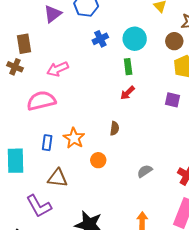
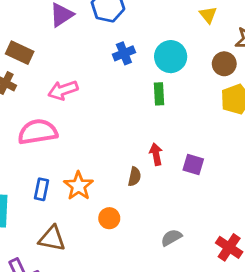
brown rectangle: (24, 44) -> (20, 53), turned -60
red arrow: (127, 93) -> (156, 154), moved, turned 119
purple square: (173, 100) -> (193, 164), moved

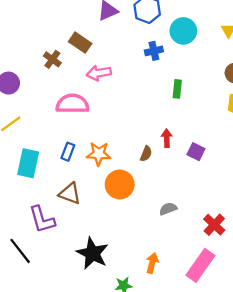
brown rectangle: (20, 53) -> (80, 43), moved
cyan circle: (171, 57) -> (183, 31), moved
orange star: (78, 186) -> (99, 154), turned 30
orange circle: (109, 218) -> (120, 184), size x1.6

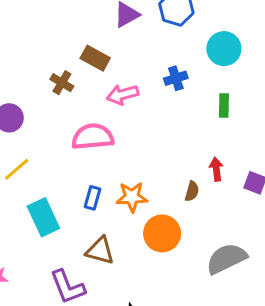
cyan circle: (183, 31) -> (224, 49), moved
blue cross: (154, 51) -> (176, 78), moved
cyan rectangle: (28, 163) -> (43, 217), turned -32
gray semicircle: (168, 209) -> (226, 259), size x1.8

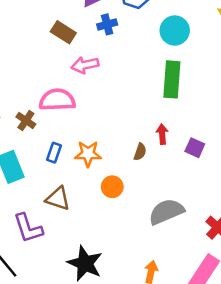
blue cross: (176, 78) -> (107, 24), moved
brown cross: (62, 83) -> (26, 121), moved
green rectangle: (224, 105) -> (172, 79), size x1.8
orange circle: (162, 233) -> (112, 187), size x0.7

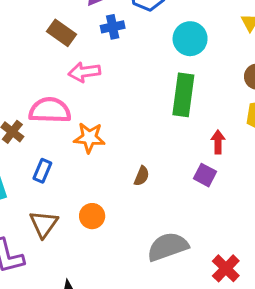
red arrow: (162, 134) -> (218, 142), moved
orange star: (88, 154) -> (89, 138), moved
orange circle: (112, 187) -> (92, 216), moved
brown triangle: (58, 199) -> (44, 224), turned 44

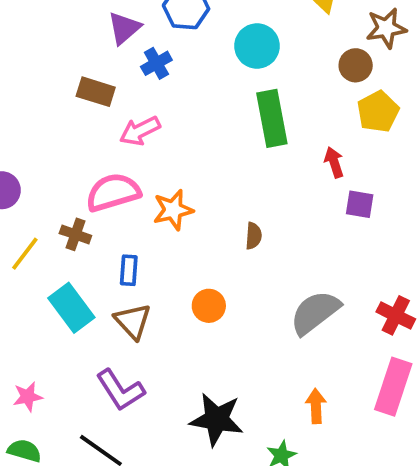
purple square: (205, 175) -> (360, 204), moved
brown triangle: (44, 224) -> (133, 321), moved

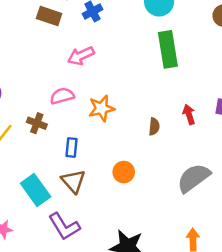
brown rectangle: (96, 92) -> (49, 16), moved
red arrow: (334, 162) -> (189, 114), moved
pink semicircle: (113, 192) -> (62, 96), size x0.7
cyan rectangle: (71, 308) -> (36, 190), moved

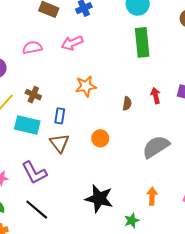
pink semicircle: (62, 96) -> (32, 48), moved
cyan rectangle: (36, 190) -> (27, 125), moved, turned -45
purple L-shape: (64, 226) -> (34, 173), moved

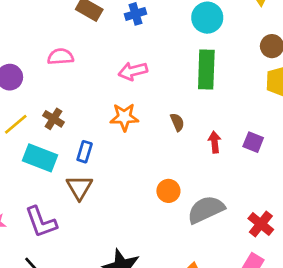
pink arrow: (72, 43) -> (133, 71), moved
brown semicircle: (127, 104) -> (177, 122), moved, turned -40
orange circle: (100, 138) -> (168, 191), moved

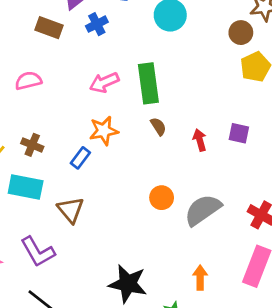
green rectangle: (206, 70) -> (148, 83), moved
blue rectangle: (85, 152) -> (80, 158), moved, turned 30

